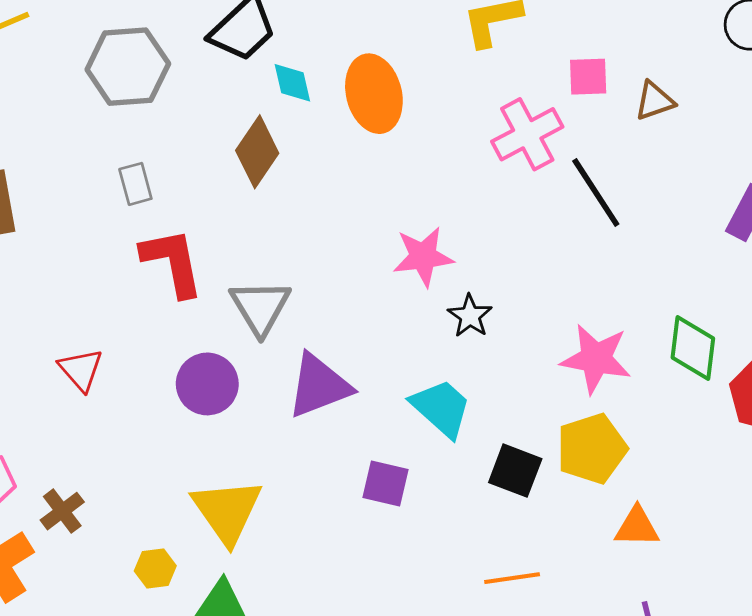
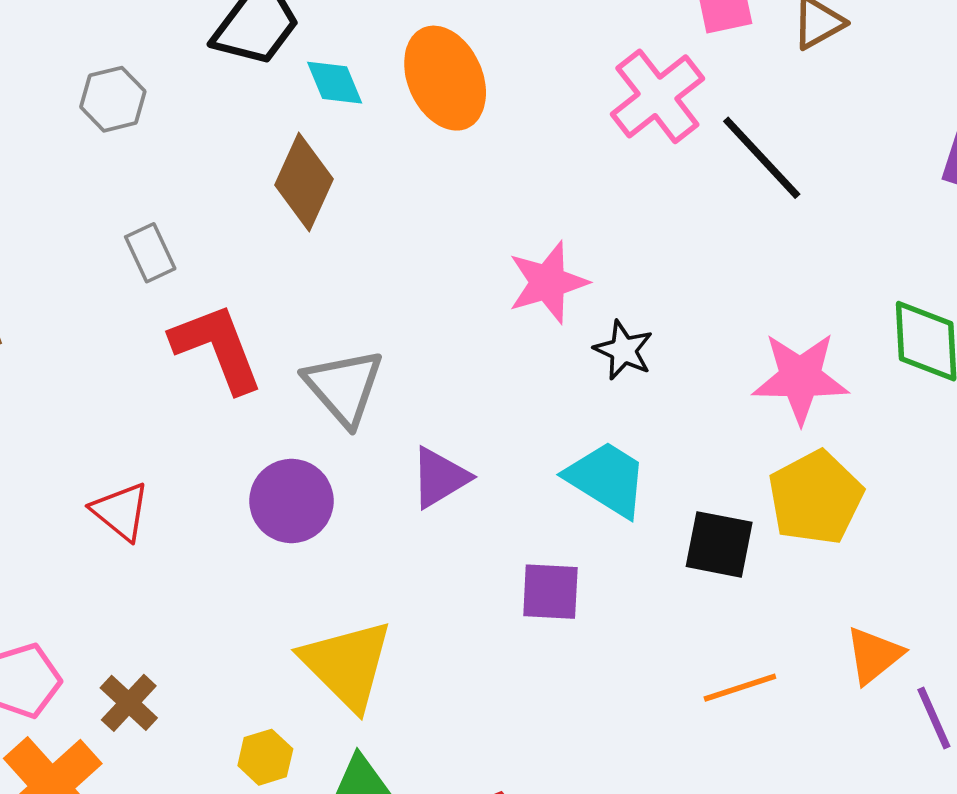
gray hexagon: (128, 67) -> (113, 99), size x0.6
purple triangle: (319, 386) -> (440, 477), size x0.7
orange triangle: (637, 527) -> (874, 655), moved, turned -30

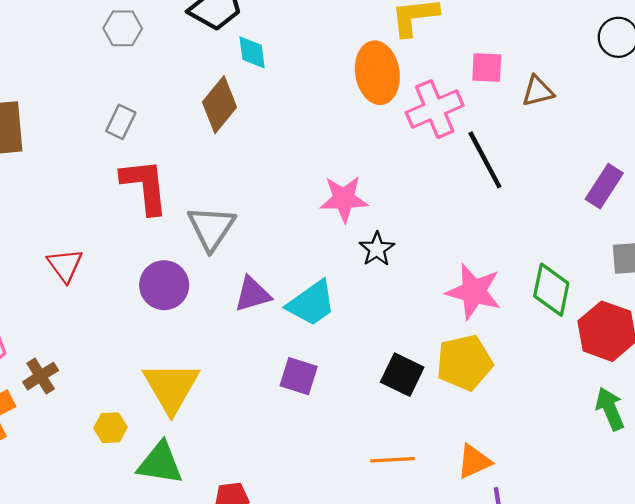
orange ellipse: (445, 78) -> (377, 73), moved
gray rectangle: (150, 253) -> (121, 122), turned 36
cyan trapezoid: (607, 479) -> (311, 303), moved, turned 98

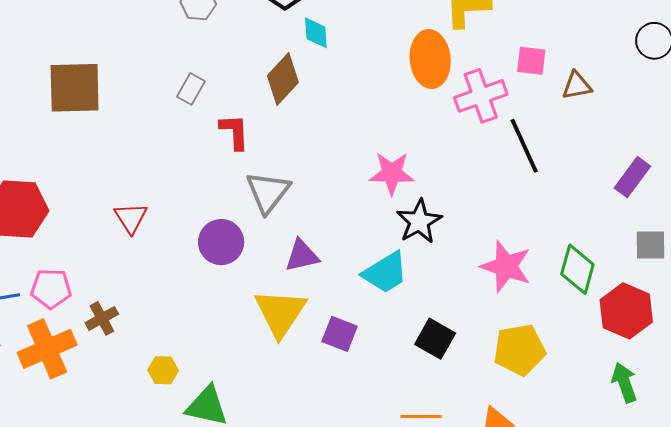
red L-shape: (145, 186) -> (234, 132), moved, size x0.7
black star: (377, 249) -> (419, 221), size x1.4
cyan trapezoid: (311, 303) -> (385, 273), moved
yellow pentagon: (464, 362) -> (519, 350), moved
yellow triangle: (171, 387) -> (280, 313), moved

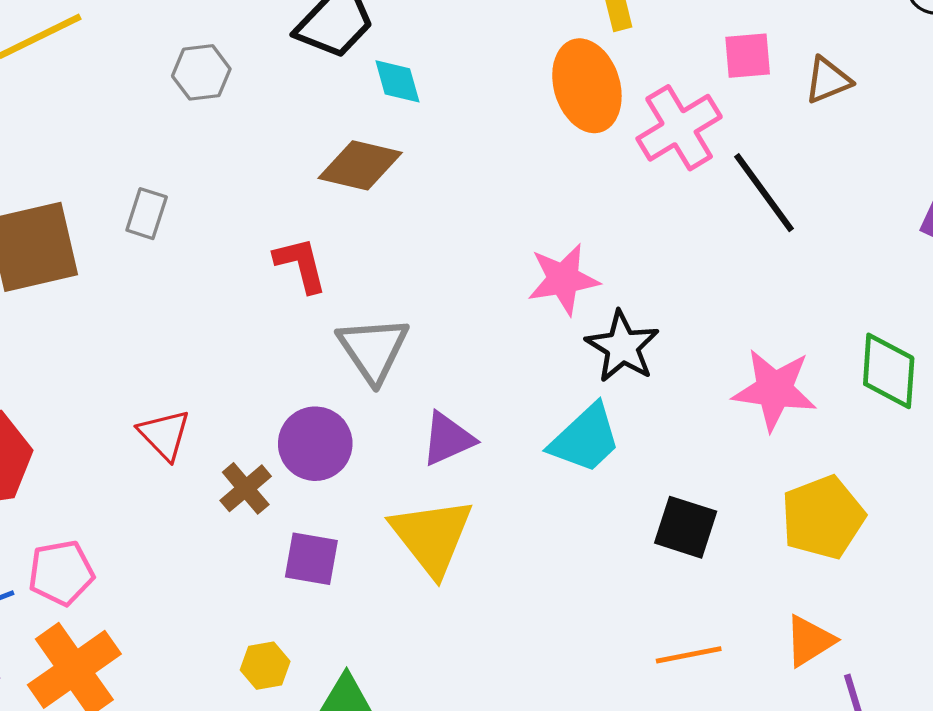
brown diamond: (283, 79) -> (360, 165), turned 72
gray rectangle: (191, 89) -> (147, 214), moved
brown cross: (102, 318) -> (246, 488), moved
purple square: (340, 334) -> (311, 559), moved

